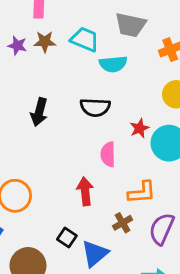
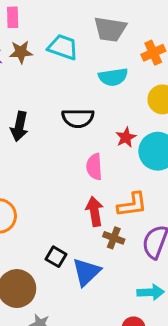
cyan semicircle: (113, 64) -> (113, 77), moved
red arrow: (85, 191) -> (95, 211), moved
brown cross: (123, 223) -> (114, 238), turned -36

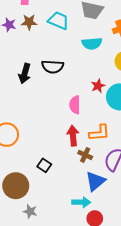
black semicircle: (78, 118) -> (53, 67), moved
blue triangle: (86, 272) -> (95, 181), moved
cyan arrow: (151, 292) -> (81, 202), moved

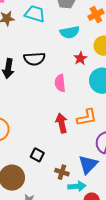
red star: (98, 86) -> (80, 58), moved
pink semicircle: (75, 105) -> (60, 83), moved
brown cross: (85, 155) -> (62, 172), moved

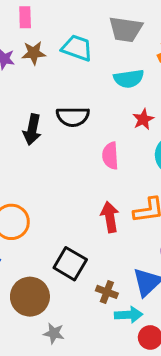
black square: (37, 155) -> (70, 264), size x1.5

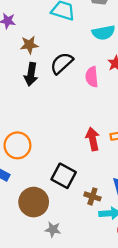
brown star: (34, 53) -> (29, 45), moved
black semicircle: (73, 117) -> (62, 63), turned 140
pink semicircle: (110, 156) -> (92, 77), moved

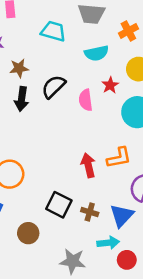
brown cross: (92, 196) -> (90, 212), moved
brown circle: (34, 202) -> (28, 233), size x0.7
gray star: (53, 229) -> (73, 261), moved, size x1.5

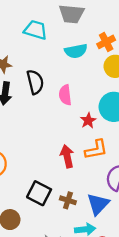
orange cross: (128, 31) -> (106, 42), moved
red star: (110, 85) -> (88, 121), moved
black semicircle: (54, 87) -> (35, 82), turned 120

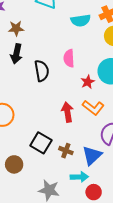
black semicircle: (35, 82) -> (42, 71), moved
orange L-shape: (96, 150) -> (93, 108), turned 45

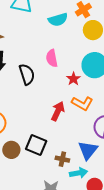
red arrow: (67, 112) -> (58, 111), turned 42
brown cross: (66, 151) -> (62, 159), moved
brown circle: (14, 164) -> (11, 150), moved

